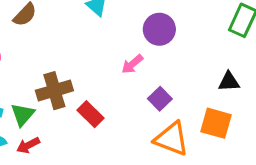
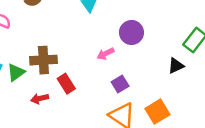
black triangle: (229, 82) -> (176, 66), moved, turned -35
orange square: (216, 123) -> (157, 112), turned 30
red arrow: (28, 145) -> (40, 99), moved

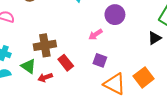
green triangle: (16, 72) -> (28, 66), moved, turned -42
purple square: (120, 84) -> (100, 60), moved, turned -32

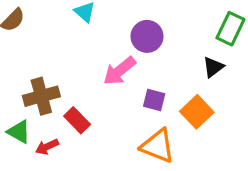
pink arrow: (95, 34) -> (119, 71), size x1.5
purple square: (100, 60) -> (154, 100), moved
orange square: (144, 77) -> (197, 112), moved

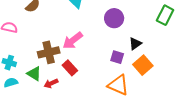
black triangle: (213, 67) -> (135, 44), moved
pink arrow: (119, 71) -> (73, 41), moved

